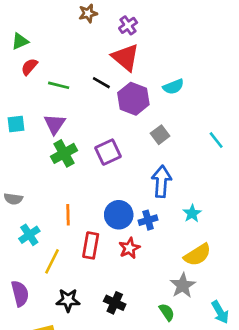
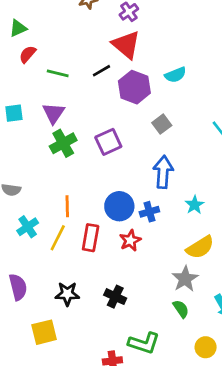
black line: (101, 83) -> (102, 71), turned -60
yellow line: (52, 261) -> (58, 238), moved
green semicircle: (167, 312) -> (181, 309), moved

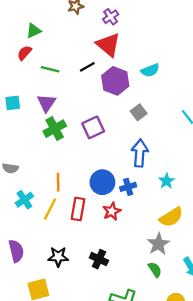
green triangle: (18, 28) -> (34, 31), moved

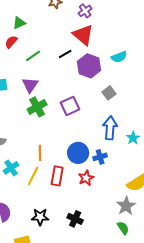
green line: (50, 69) -> (33, 56), turned -49
cyan star: (167, 181) -> (133, 138), moved

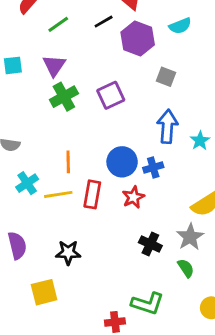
gray square: (109, 93) -> (166, 77), turned -32
yellow line: (33, 176) -> (58, 194), turned 54
black cross: (75, 219) -> (150, 244), moved

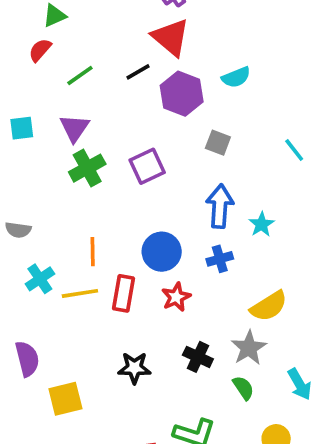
blue cross: (153, 168) -> (220, 259), moved
black star: (68, 253) -> (134, 368), moved
yellow square: (44, 292) -> (65, 399), moved

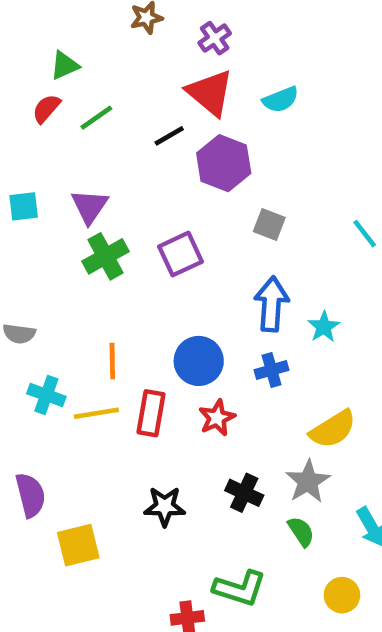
green line: (80, 75) -> (96, 118), moved
cyan semicircle: (236, 77) -> (281, 99), moved
cyan cross: (40, 279) -> (46, 395), turned -36

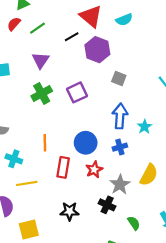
purple triangle: (90, 206) -> (41, 60), moved
yellow line: (96, 413) -> (27, 183), moved
yellow semicircle: (333, 429) -> (149, 175), turned -30
gray star: (308, 481) -> (120, 185), moved

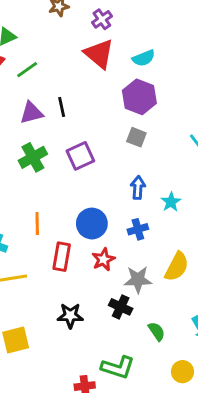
black line: (72, 37) -> (62, 107), moved, turned -72
purple hexagon: (97, 50) -> (139, 97), moved
purple triangle: (41, 60) -> (31, 113), turned 42
blue arrow: (120, 116) -> (138, 188), size x0.7
gray star: (120, 185) -> (138, 280), turned 30

